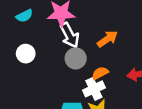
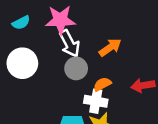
white circle: (26, 54) -> (22, 63), size x1.5
white cross: (94, 89) -> (96, 101), turned 35

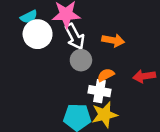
orange arrow: (110, 47) -> (113, 40), turned 45
white circle: (22, 63) -> (38, 34), moved

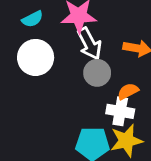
white circle: (38, 34) -> (36, 57), moved

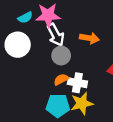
cyan semicircle: (32, 19) -> (25, 17), moved
orange semicircle: (128, 91) -> (61, 79), moved

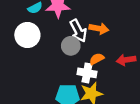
white arrow: (56, 35) -> (78, 31), moved
orange semicircle: (61, 79) -> (97, 59), moved

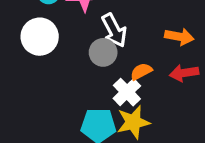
orange arrow: (99, 28) -> (179, 37), moved
white cross: (87, 73) -> (127, 92), turned 36

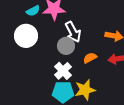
white cross: (127, 92) -> (63, 71), moved

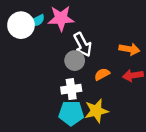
white circle: (26, 36) -> (21, 25), moved
white cross: (63, 71) -> (71, 89), turned 36

